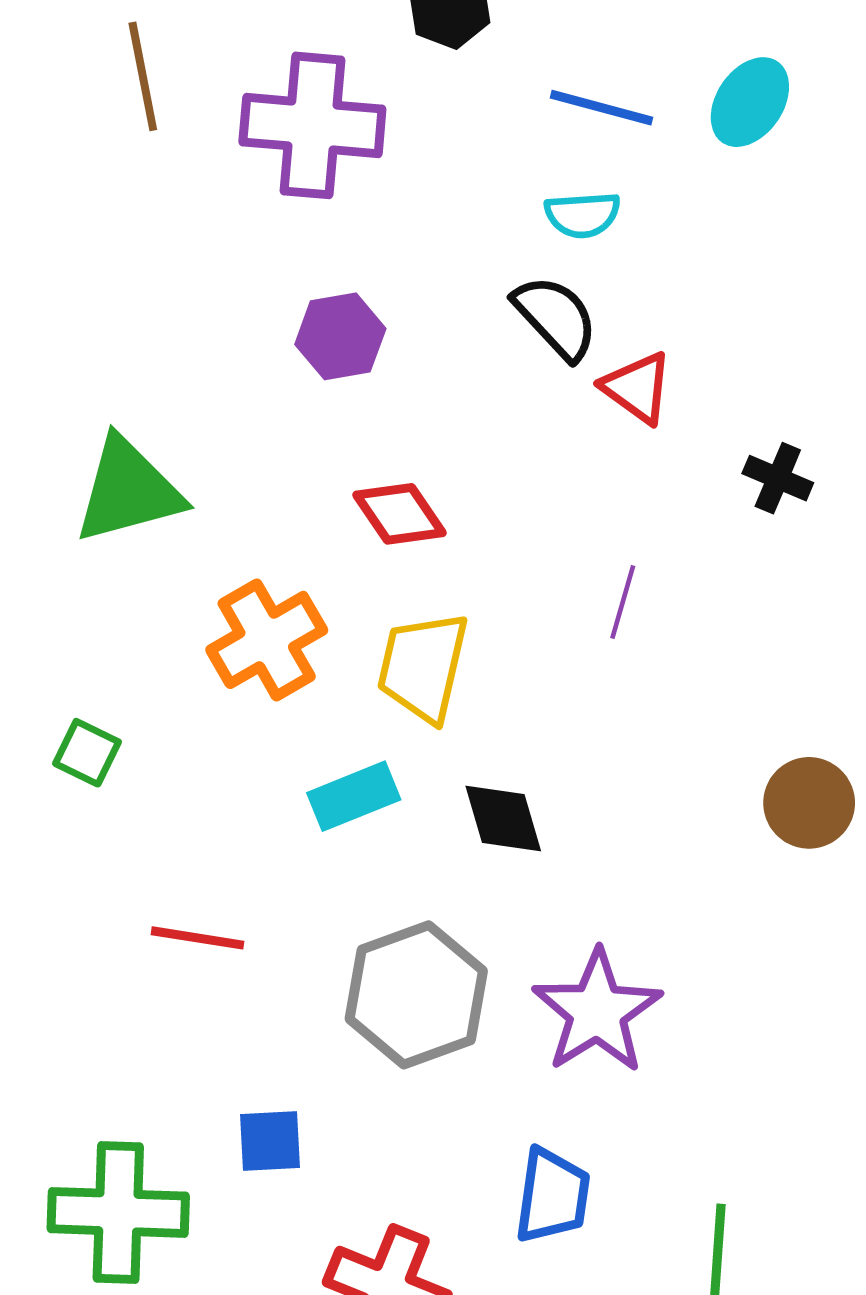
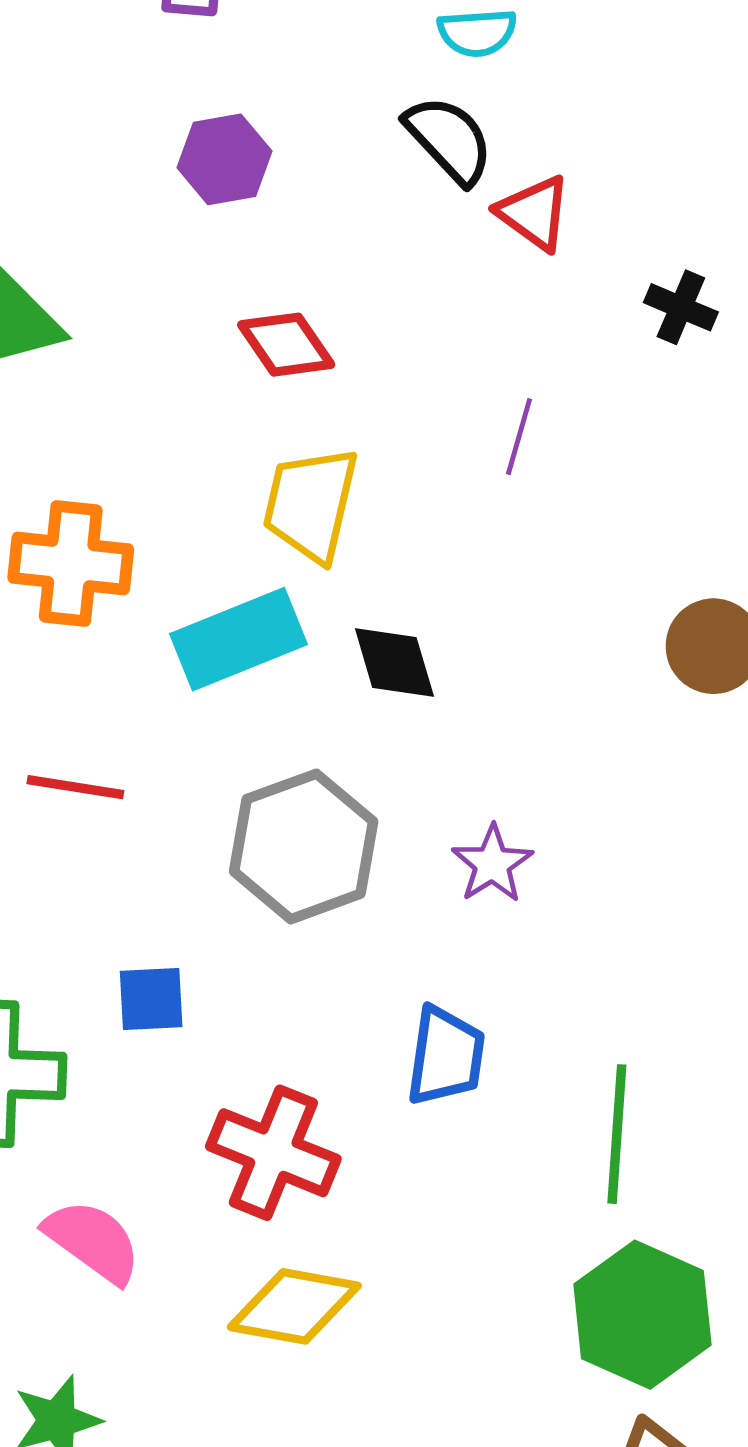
orange cross: (267, 640) -> (71, 563), moved, turned 36
cyan rectangle: (354, 796) -> (238, 639), size x1.4
purple star: (597, 1012) -> (492, 864), size x0.6

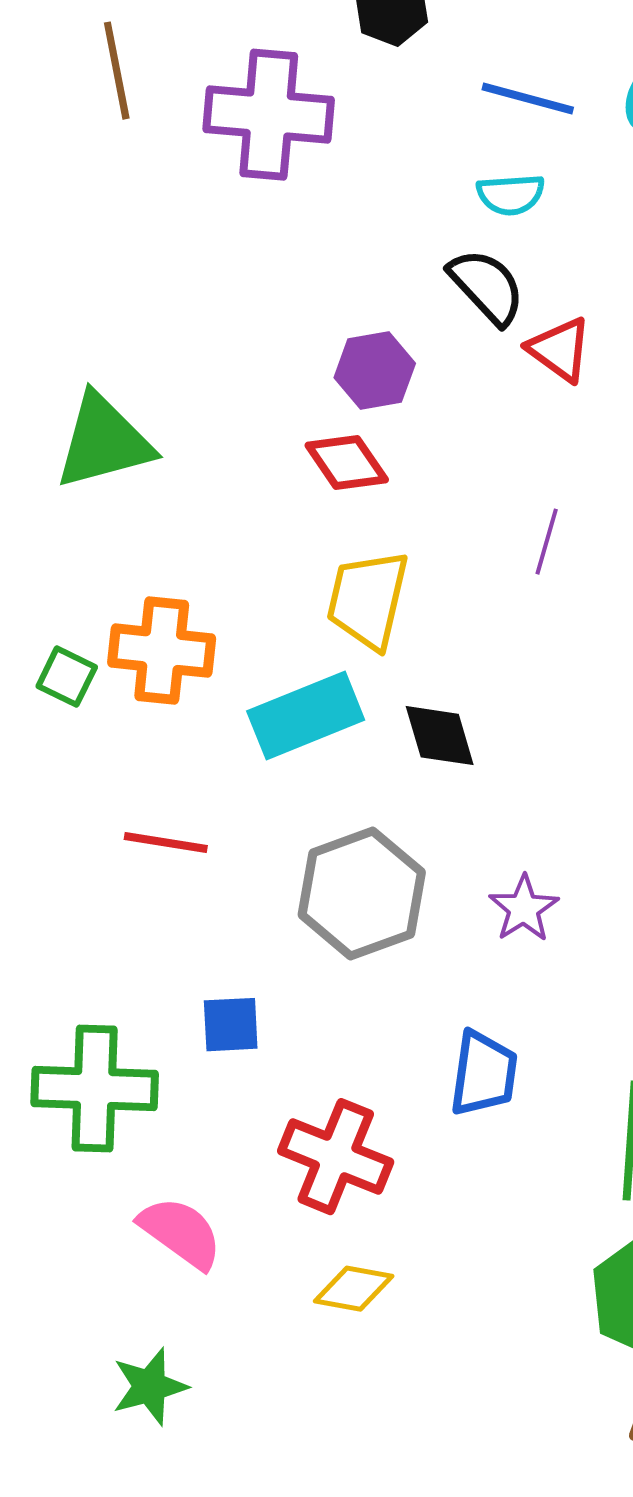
purple hexagon: (224, 159) -> (375, 371), moved
yellow diamond: (294, 1306) -> (354, 1289), size x0.7

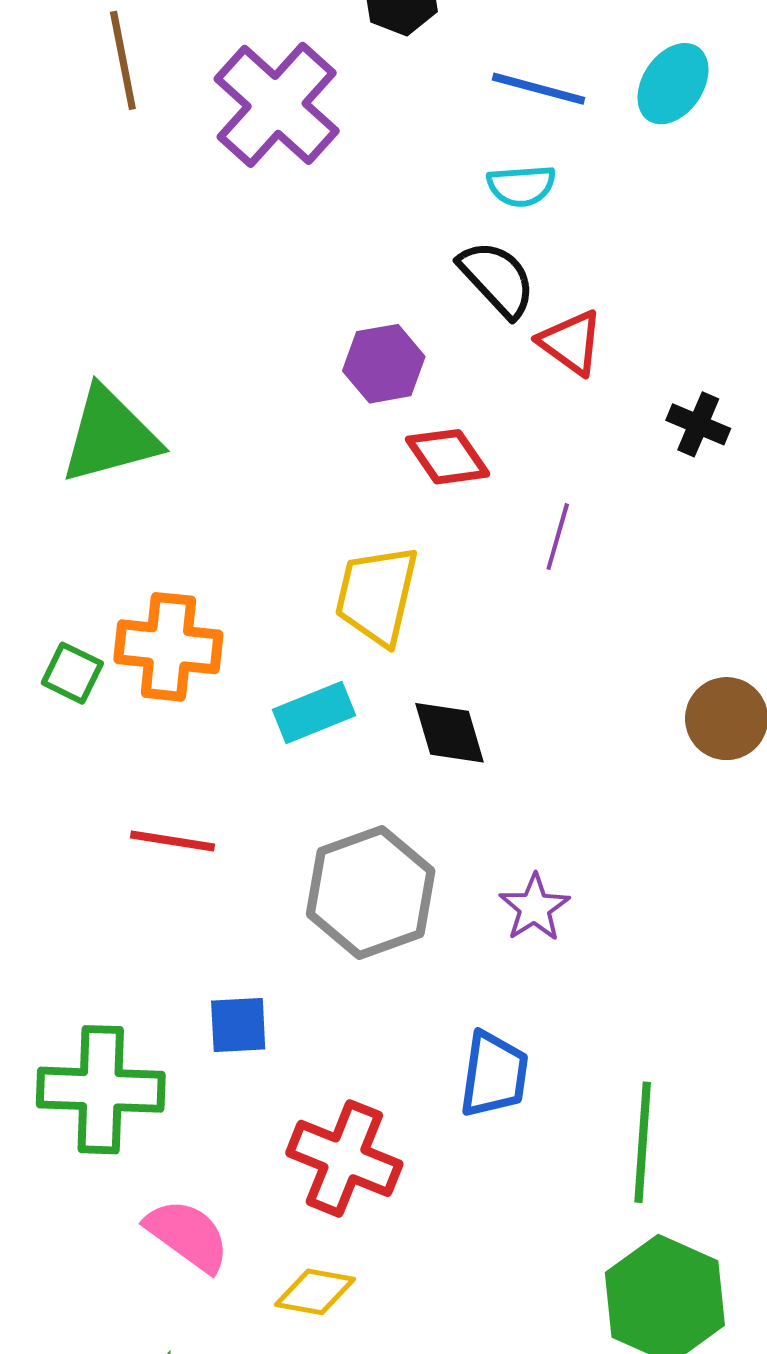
purple cross: (269, 115) -> (277, 105), turned 37
red diamond: (347, 463) -> (447, 457), moved
cyan rectangle: (306, 716) -> (314, 713), size x0.7
yellow diamond: (354, 1289) -> (315, 1292), moved

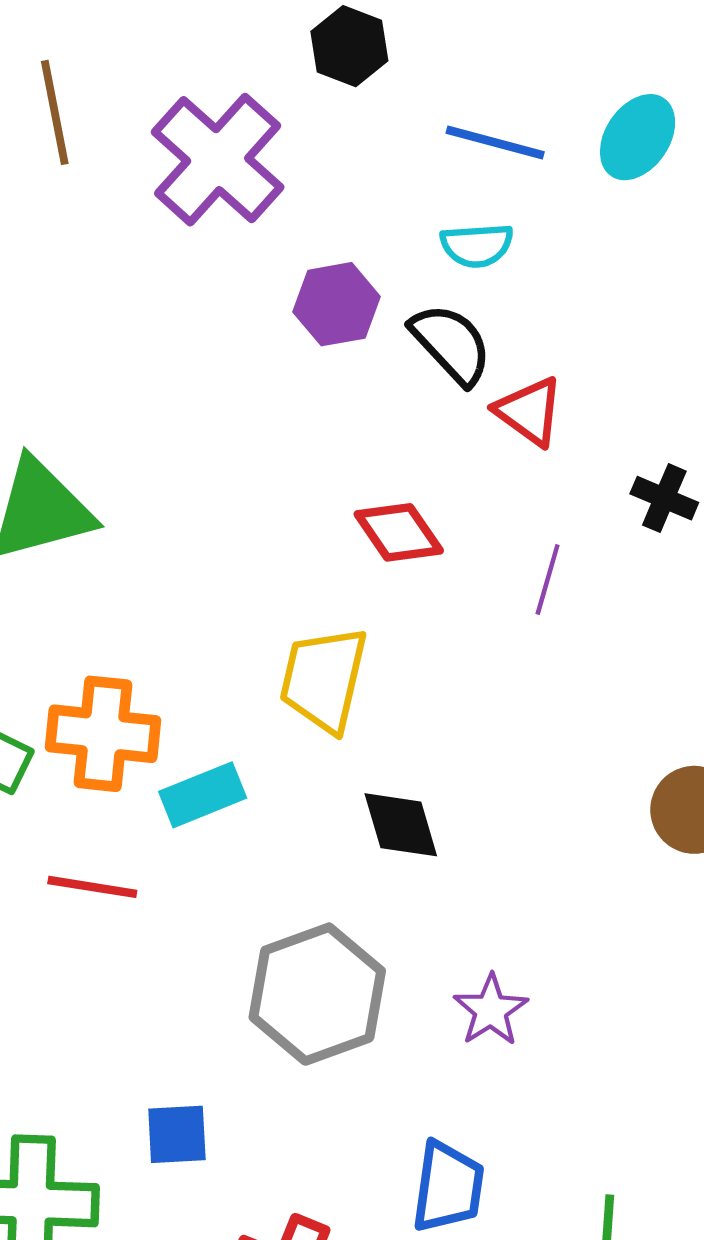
purple hexagon: (384, 364) -> (337, 304), moved
purple line: (558, 537) -> (548, 580), moved
cyan rectangle: (314, 713) -> (203, 795), moved
red line: (172, 841) -> (92, 887), moved

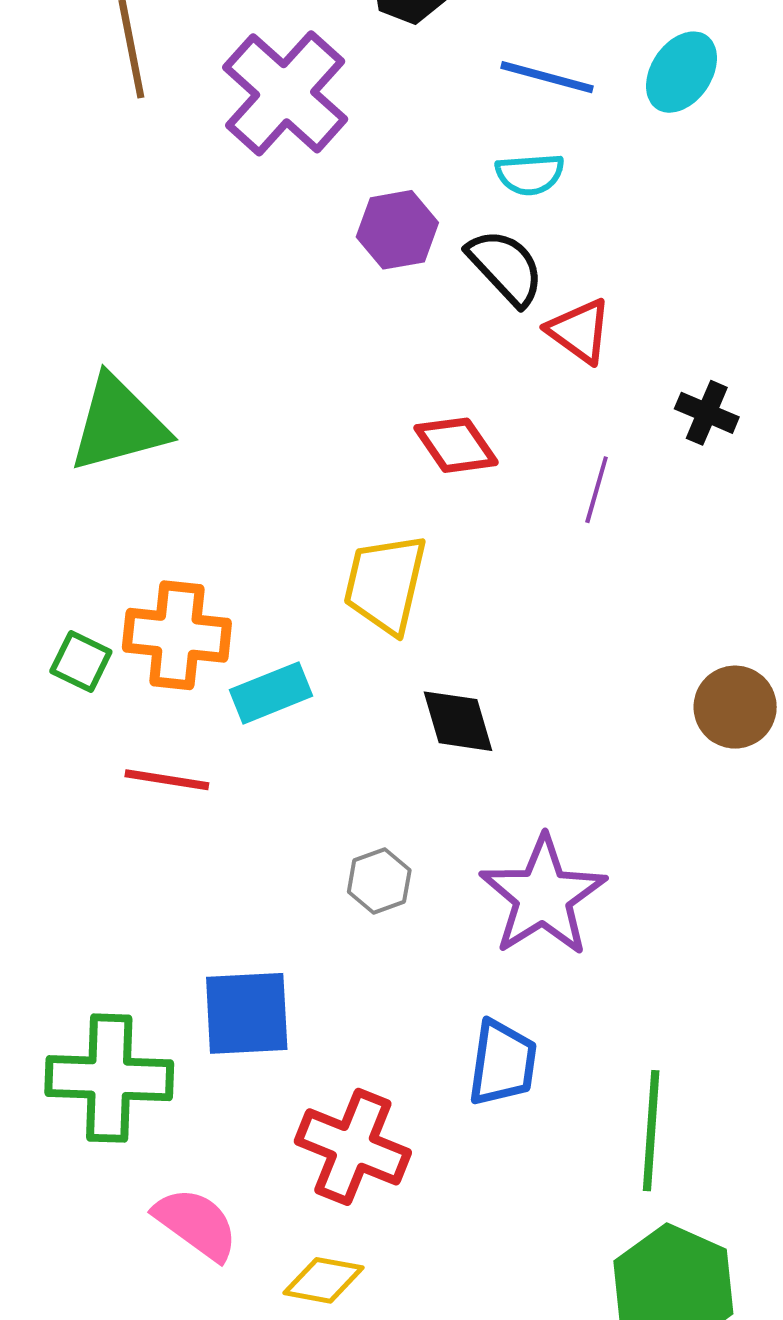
gray hexagon: (317, 994) -> (379, 881), size x0.5
purple star: (491, 1010) -> (543, 896), size x1.8
blue square: (177, 1134) -> (247, 1013), size x1.5

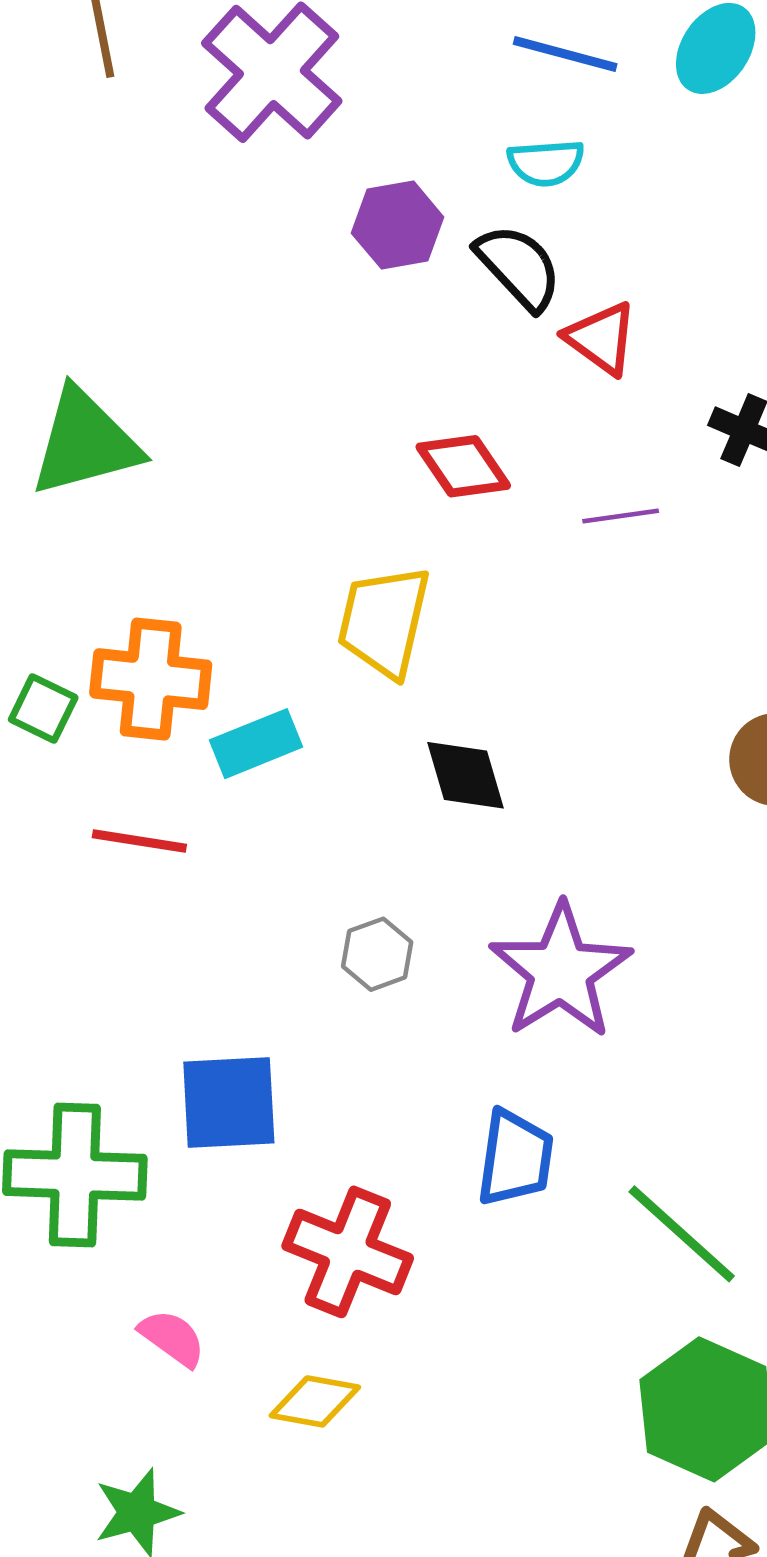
purple line: (597, 490) -> (621, 516), turned 66
green line: (651, 1131) -> (682, 1234), turned -52
pink semicircle: (196, 1224) -> (172, 1338), size x0.7

